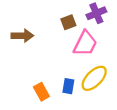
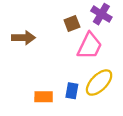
purple cross: (96, 13) -> (101, 14), turned -36
orange rectangle: (41, 92) -> (44, 97), turned -60

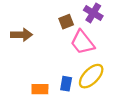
pink trapezoid: (90, 46) -> (82, 42), turned 116

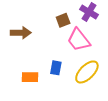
blue rectangle: (66, 84) -> (56, 68), moved
orange rectangle: (40, 89) -> (30, 77), moved

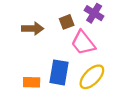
brown arrow: (21, 33) -> (33, 29), moved
blue rectangle: (56, 68) -> (59, 72), size x1.6

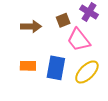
orange rectangle: (32, 82) -> (28, 66), moved

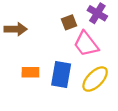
brown arrow: (31, 26) -> (16, 29), moved

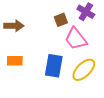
orange rectangle: (30, 72) -> (15, 61), moved

